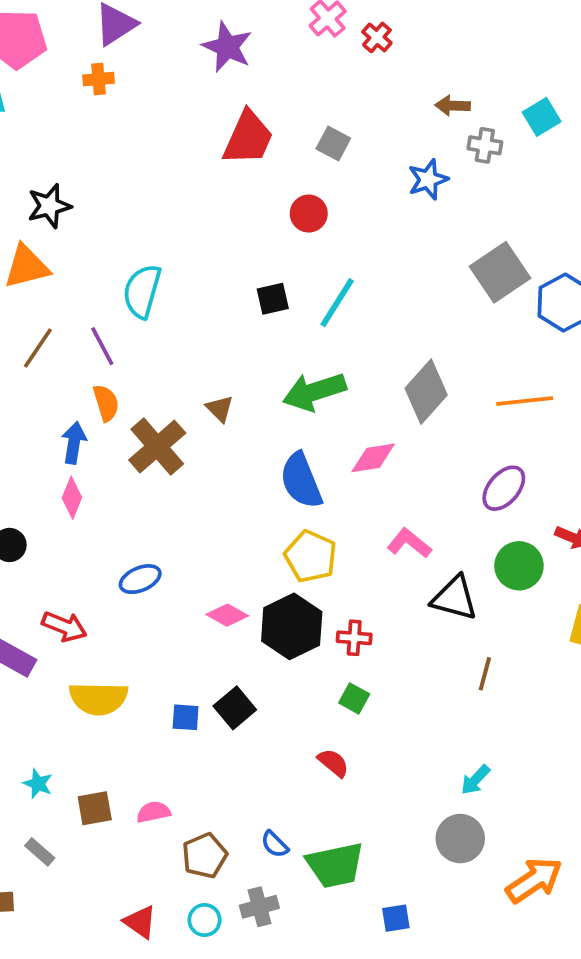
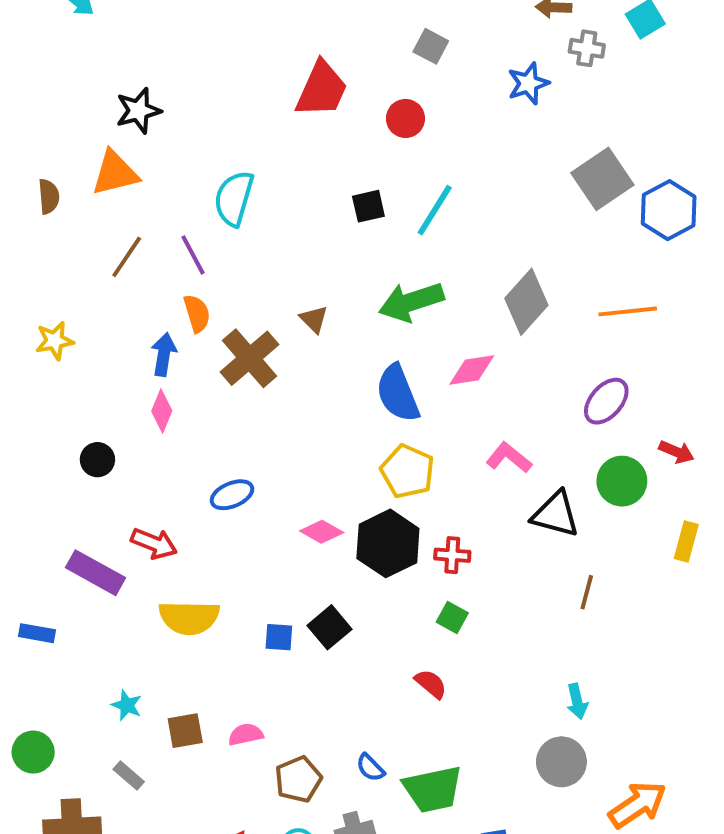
red trapezoid: (248, 138) -> (322, 89), moved
cyan arrow: (475, 780) -> (577, 701), turned -56

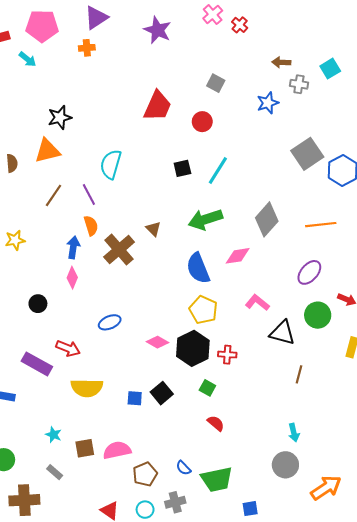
green square: (452, 618) -> (207, 388), moved
pink semicircle: (246, 735) -> (117, 450), size x1.5

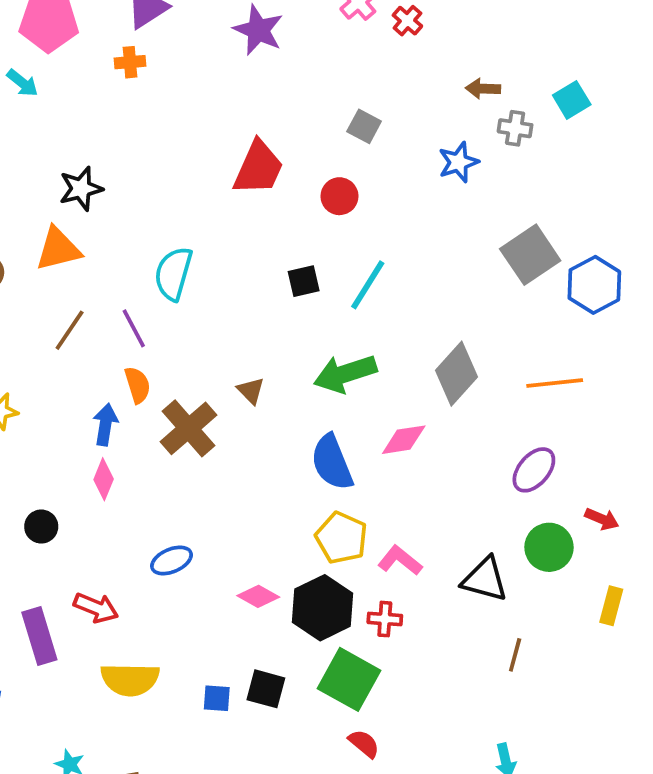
pink L-shape: (257, 303) -> (400, 560), moved
purple rectangle: (37, 364) -> (39, 636), turned 44
green square: (207, 388) -> (349, 679), size x2.0
black square: (162, 393) -> (266, 689), turned -35

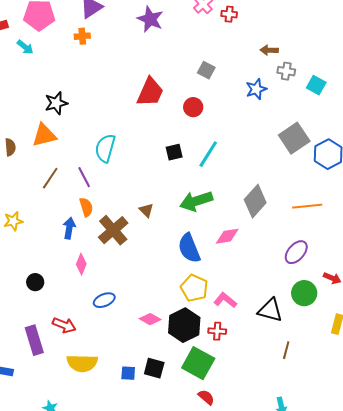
red cross: (407, 21) -> (229, 14), turned -35
cyan square: (572, 100) -> (316, 85), moved, turned -30
pink diamond: (104, 479) -> (81, 264), moved

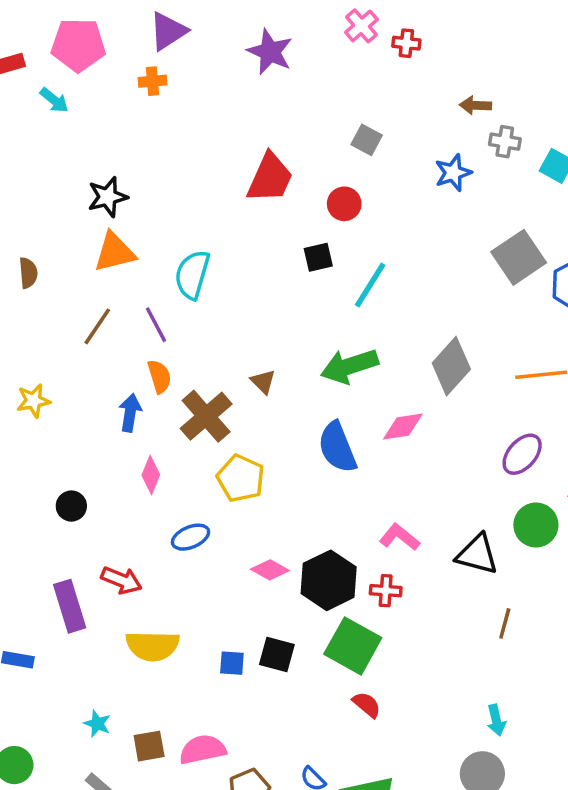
orange triangle: (44, 135) -> (115, 252), moved
black square: (174, 152) -> (318, 257), moved
yellow pentagon: (194, 288) -> (241, 478), moved

